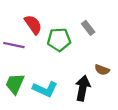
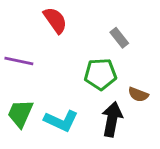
red semicircle: (33, 25) -> (55, 20), moved
green pentagon: (59, 40) -> (100, 74), moved

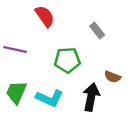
green pentagon: (100, 74) -> (67, 60), moved

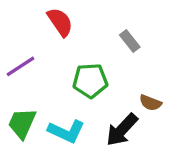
purple line: (15, 50) -> (20, 66), turned -45
black arrow: (91, 97) -> (122, 130), turned -148

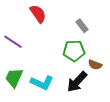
purple line: (20, 66) -> (13, 42), turned 66
green pentagon: (90, 81) -> (74, 51), moved

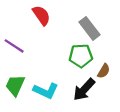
gray rectangle: (82, 26) -> (90, 28), size x1.5
brown semicircle: (95, 65) -> (104, 71), turned -80

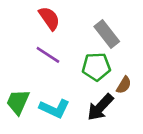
purple line: (14, 46) -> (48, 55), moved

